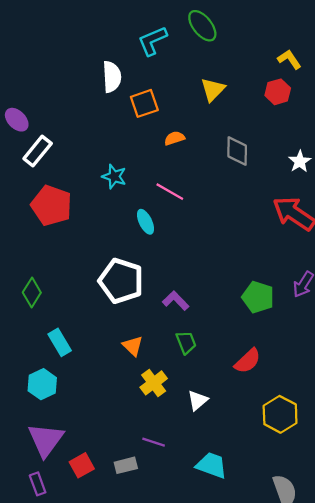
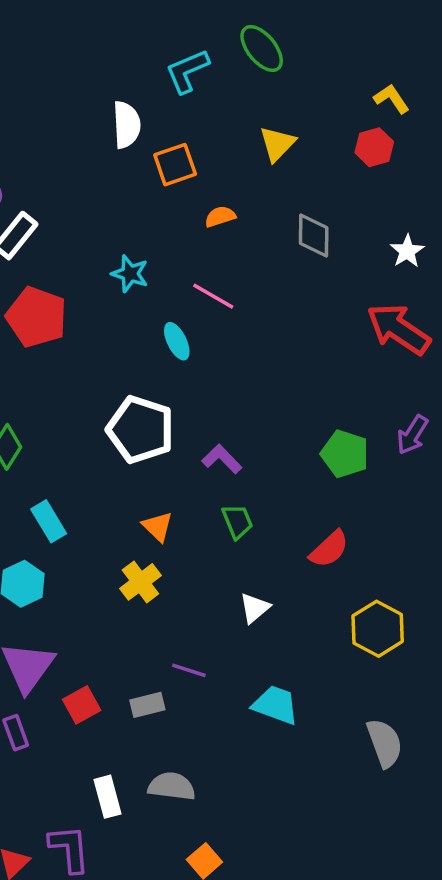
yellow cross: (154, 383) -> (140, 582), moved

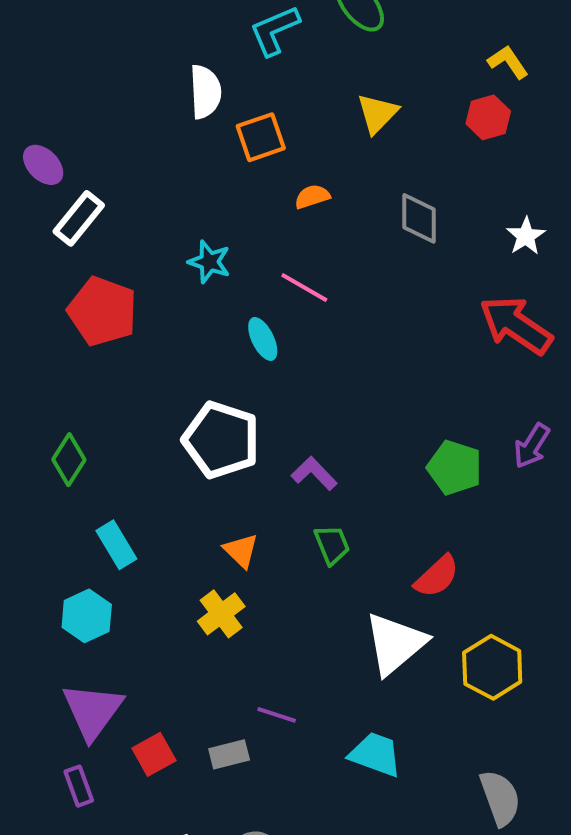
white triangle: (255, 608) -> (395, 644), moved, size x1.8

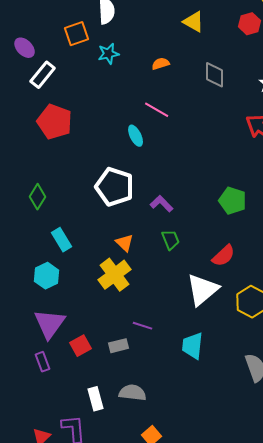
yellow triangle: (377, 113) -> (194, 22), turned -45
orange square: (261, 137) -> (77, 34), moved
cyan star: (209, 262) -> (109, 54), moved, turned -30
yellow cross: (221, 614) -> (115, 275), size x1.4
cyan trapezoid: (375, 754) -> (193, 346), turned -104

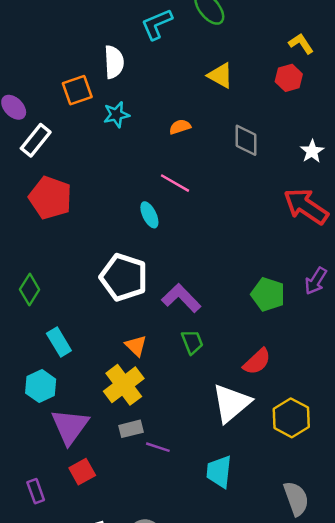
purple L-shape: (162, 204) -> (181, 298), size x1.4
purple triangle: (50, 324) -> (70, 426), moved
gray rectangle: (119, 346) -> (131, 429), moved

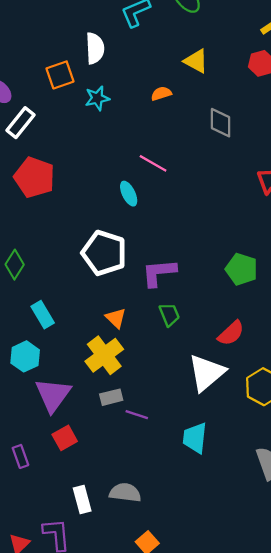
orange semicircle: (180, 127) -> (161, 94), moved
purple L-shape: (181, 298) -> (159, 273), turned -51

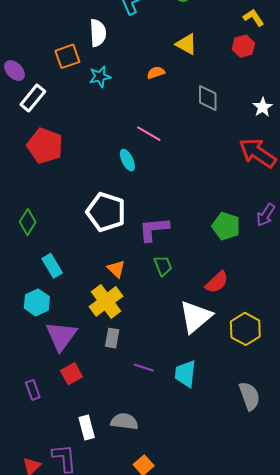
gray rectangle: (111, 397) -> (112, 338), turned -66
purple line: (137, 415) -> (144, 368), moved

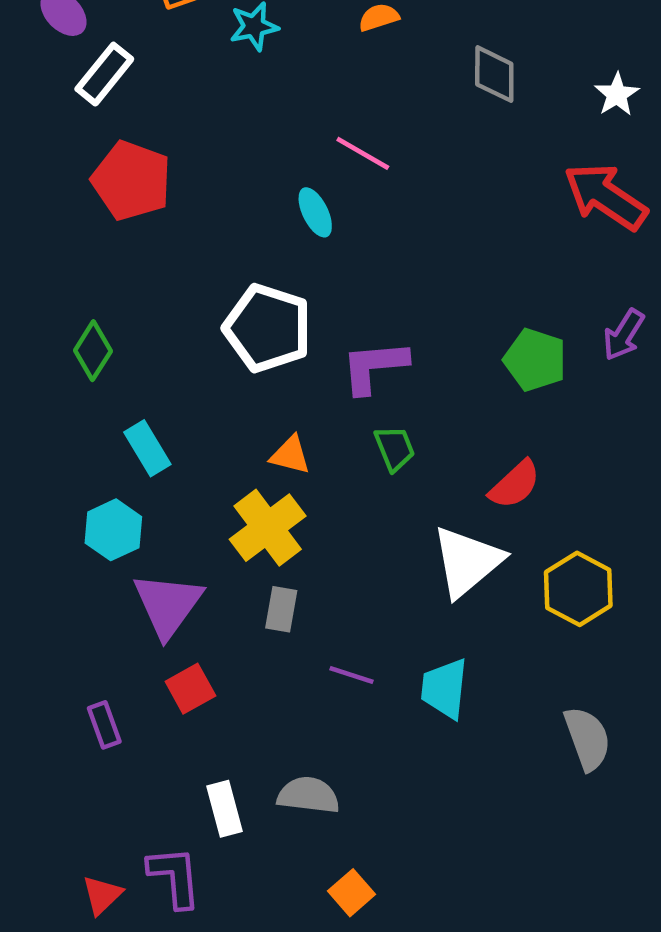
orange triangle: (116, 269) -> (290, 455), turned -30

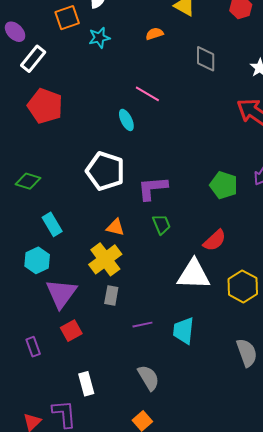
green diamond: (93, 351) -> (28, 181), turned 75
white triangle: (467, 562) -> (194, 274), turned 42
purple line: (351, 675) -> (142, 325), turned -30
gray semicircle: (308, 795) -> (148, 378), moved, turned 52

